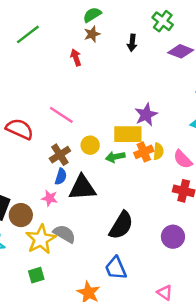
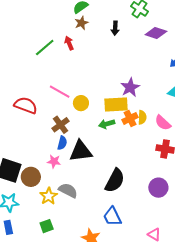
green line: (28, 34) -> (45, 48), moved
yellow circle: (90, 145) -> (81, 103), moved
yellow star: (41, 239) -> (49, 196), size x0.7

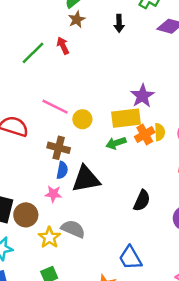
brown cross: (60, 125) -> (59, 148), turned -36
black semicircle: (115, 181) -> (142, 201), moved, size x0.7

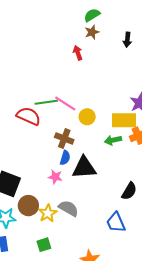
green line: (33, 53) -> (46, 102), moved, turned 30
brown circle: (26, 215) -> (28, 206), moved
blue trapezoid: (130, 258) -> (116, 223), moved

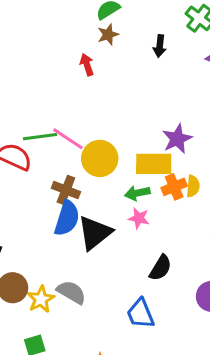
yellow circle: (87, 117) -> (100, 158), size x1.5
blue semicircle: (65, 158) -> (67, 218), size x1.6
black triangle: (84, 168) -> (95, 233), turned -35
pink star: (55, 177) -> (139, 218), moved

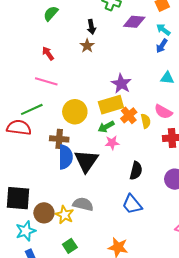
brown star: (108, 35) -> (87, 46), moved
pink line: (68, 139) -> (46, 81), moved
yellow semicircle: (193, 186) -> (146, 121), moved

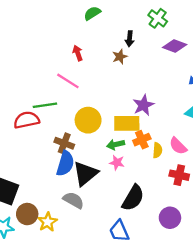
red semicircle: (19, 128) -> (27, 120), turned -35
black semicircle: (136, 171) -> (133, 198), size x1.4
gray semicircle: (83, 204) -> (73, 200), moved

